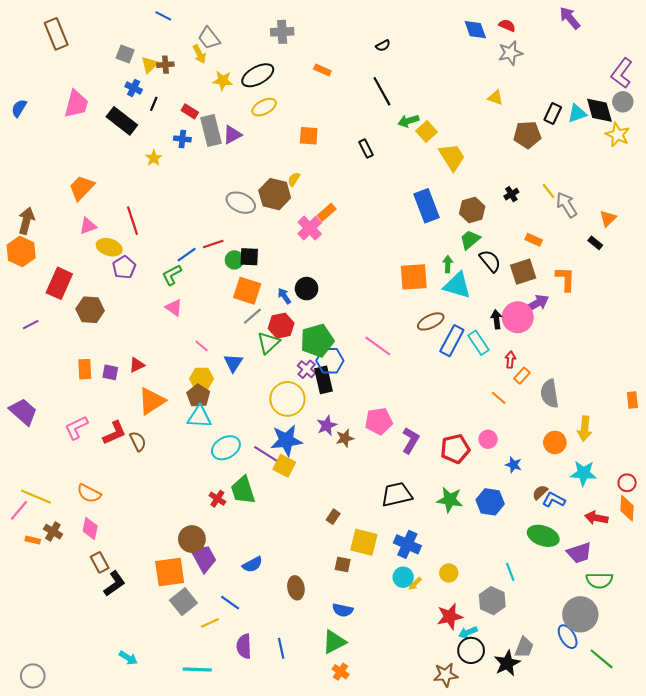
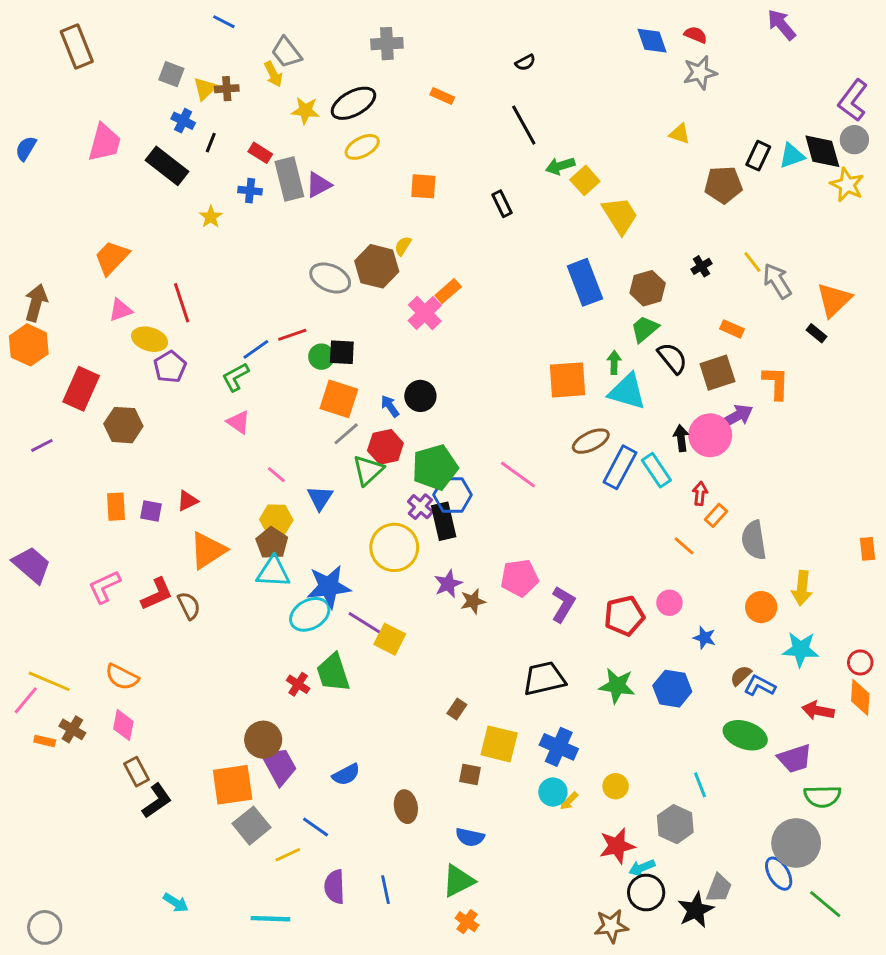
orange triangle: (608, 219) -> (834, 300), size x1.5
blue star: (286, 440) -> (329, 587), moved

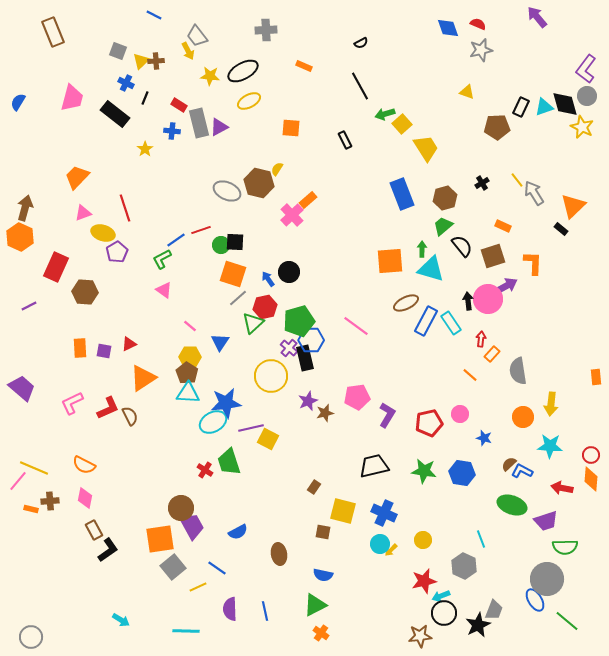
purple line: (365, 623) -> (251, 428), turned -45
brown cross: (72, 729) -> (50, 501), turned -36

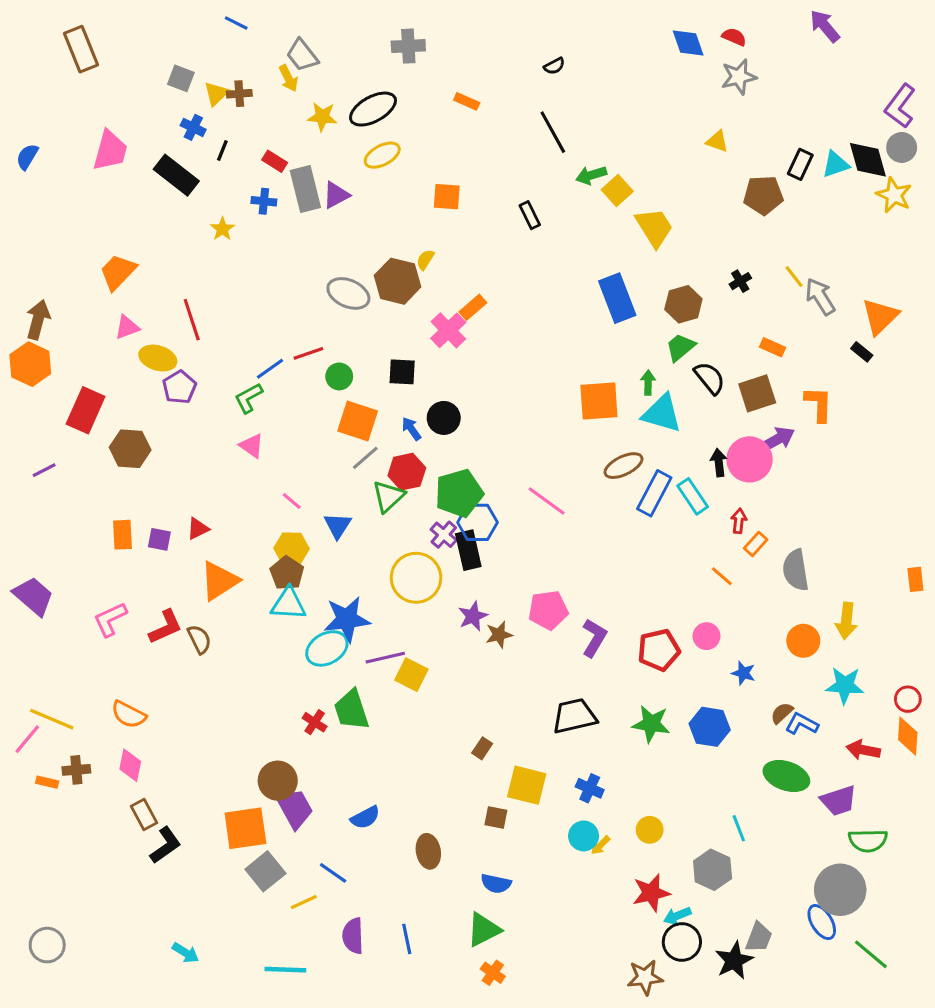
black square: (235, 242) -> (402, 372), moved
blue cross: (384, 513) -> (590, 788), size x0.7
gray circle: (31, 637) -> (47, 945), moved

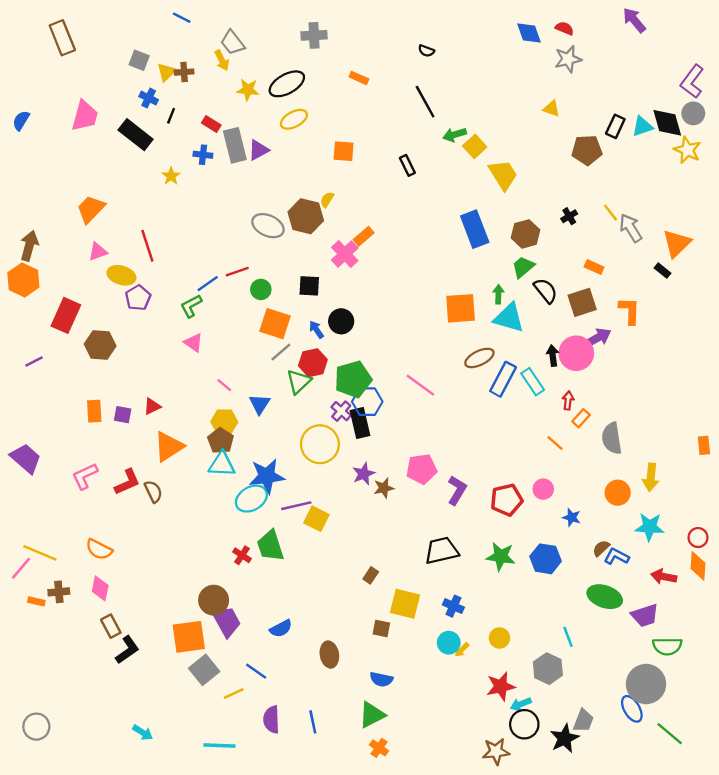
black semicircle: (554, 66) -> (426, 51), turned 49

